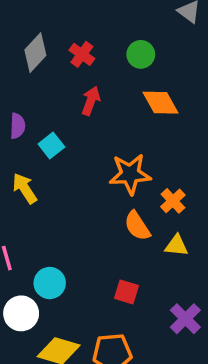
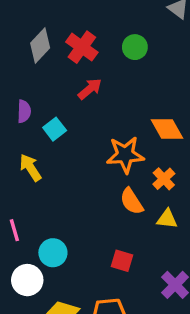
red cross: (82, 54) -> (82, 47), size x1.4
red arrow: (91, 101) -> (90, 89), turned 30
orange diamond: (160, 103) -> (167, 129), moved

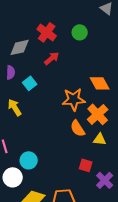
gray diamond: (40, 45) -> (20, 47), moved, turned 35
orange cross: (164, 179) -> (98, 114), size x1.5
red square: (122, 261) -> (86, 165), moved

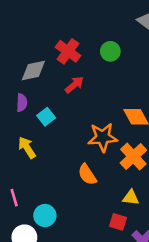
orange semicircle: (78, 128) -> (87, 174), moved
yellow triangle: (100, 139) -> (131, 198), moved

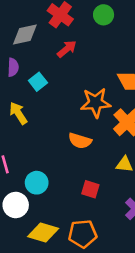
orange semicircle: (87, 174) -> (80, 141), turned -40
red square: (118, 222) -> (90, 189), moved

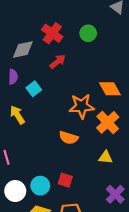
cyan circle: (37, 183) -> (40, 186), moved
red square: (90, 189) -> (65, 180), moved

